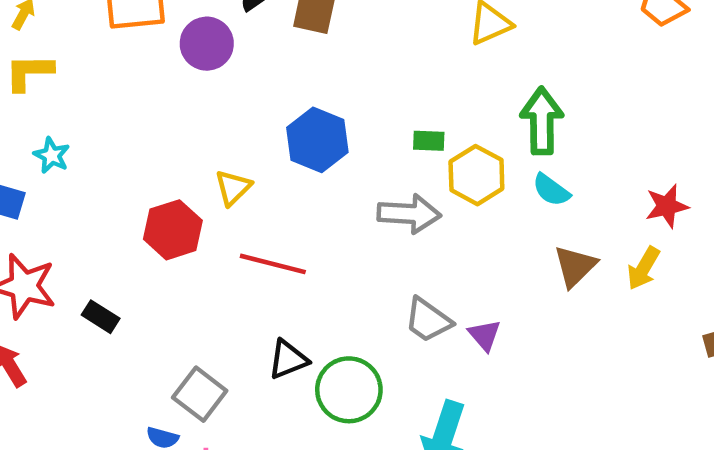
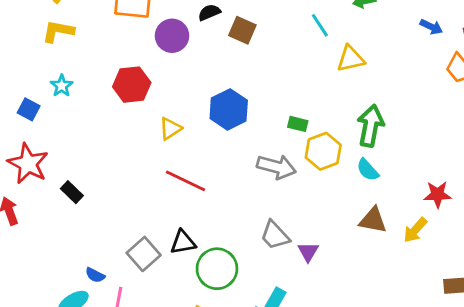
red hexagon: (173, 230) -> (132, 85), moved
brown triangle: (575, 266) -> (373, 220), turned 44
gray square: (200, 394) -> (144, 254), moved

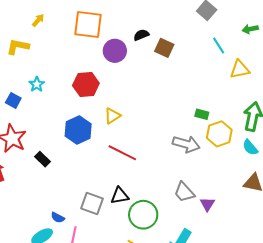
yellow L-shape: (58, 31) -> (18, 47), moved
blue hexagon: (229, 109) -> (78, 130), moved
gray square: (144, 254) -> (92, 203), turned -30

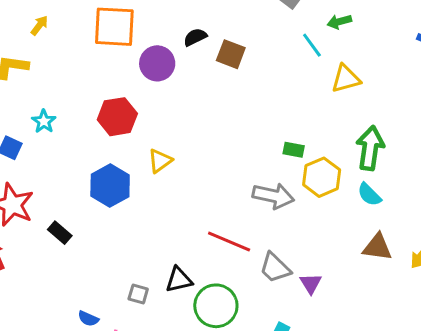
green arrow: (250, 29) -> (339, 22), moved
red line: (122, 153) -> (229, 242), moved
gray square: (92, 203) -> (138, 294), size x0.6

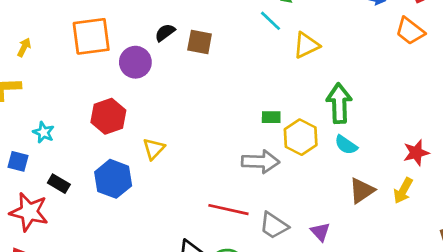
black rectangle: (60, 233) -> (59, 184), moved
brown triangle: (377, 247) -> (362, 191), turned -32
purple triangle: (311, 283) -> (320, 232), moved

